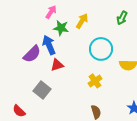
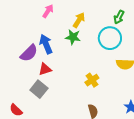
green star: (61, 28) -> (73, 37), moved
cyan circle: (101, 49) -> (110, 38), moved
red triangle: (57, 65) -> (45, 69), moved

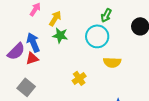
yellow arrow: (79, 20) -> (55, 18), moved
red triangle: (45, 69) -> (32, 58), moved

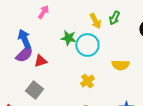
yellow arrow: (55, 18) -> (95, 21), moved, turned 119
cyan circle: (97, 36) -> (87, 45), moved
blue arrow: (33, 42) -> (24, 39), moved

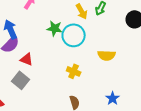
red triangle: (40, 61) -> (27, 59), moved, turned 40
yellow cross: (87, 81) -> (74, 71), turned -32

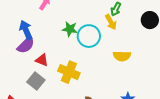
yellow arrow: (82, 11) -> (111, 22), moved
yellow cross: (74, 71) -> (69, 72), moved, size x1.5

